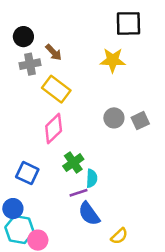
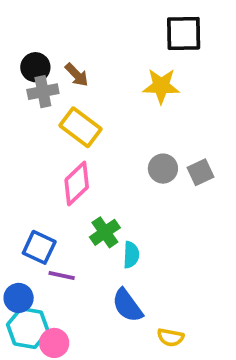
black circle: (23, 37) -> (35, 67), moved
purple line: (79, 193) -> (62, 275), moved, turned 30
yellow semicircle: (119, 236) -> (170, 337), turned 54

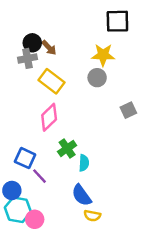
black circle: (35, 67) -> (32, 43), moved
gray circle: (163, 169) -> (97, 78), moved
purple line: (62, 275) -> (39, 176), turned 35
yellow semicircle: (170, 337) -> (92, 216), moved

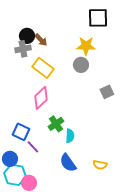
yellow semicircle: (92, 216) -> (100, 165), moved

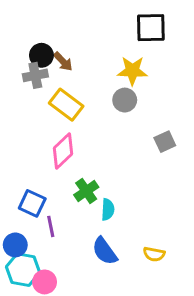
purple line: (33, 147) -> (51, 226), turned 32

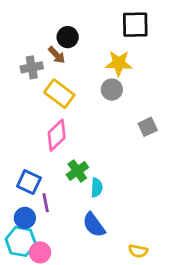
black circle: (41, 55) -> (68, 37), moved
blue circle: (15, 245) -> (25, 218), moved
yellow semicircle: (154, 254) -> (138, 251), moved

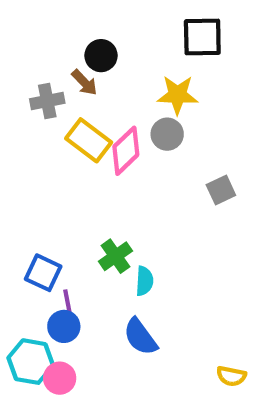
pink diamond: (57, 135) -> (126, 151), moved
blue circle: (25, 218) -> (64, 326), moved
yellow semicircle: (138, 251) -> (231, 376), moved

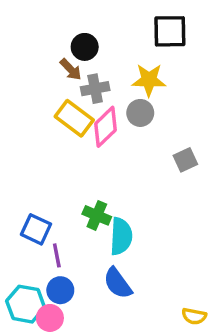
gray cross: (47, 101) -> (95, 89), moved
green cross: (115, 256) -> (97, 215), turned -32
cyan semicircle: (144, 281) -> (121, 236), size x1.5
blue circle: (64, 326) -> (60, 290), moved

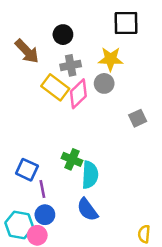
brown arrow: (71, 69) -> (27, 51), moved, size x1.5
yellow semicircle: (194, 316) -> (144, 234), turned 84

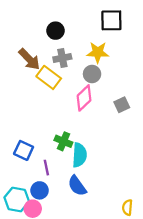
brown arrow: (27, 51) -> (29, 59), moved
pink diamond: (78, 94) -> (84, 98), moved
purple line: (42, 189) -> (46, 168), moved

